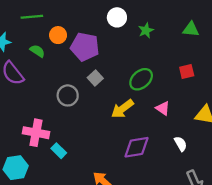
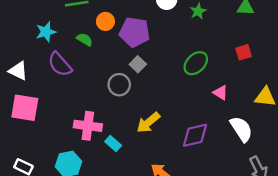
gray square: (95, 78) -> (138, 64), moved
yellow arrow: (122, 109) -> (148, 123), moved
white semicircle: (181, 144) -> (241, 129), size x1.6

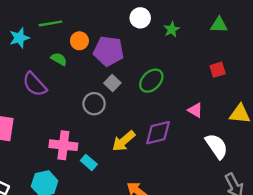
cyan star: (46, 32) -> (19, 38), moved
green ellipse: (196, 63) -> (151, 81), moved
purple diamond: (195, 135) -> (158, 133), moved

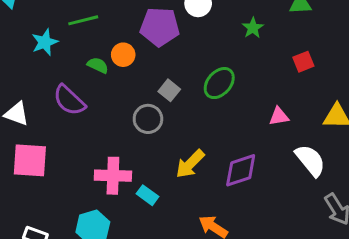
green star: (172, 29) -> (253, 28), moved
orange circle: (79, 41) -> (123, 55), moved
purple pentagon: (109, 51) -> (160, 27), moved
pink triangle: (195, 110) -> (279, 116), turned -35
purple diamond: (158, 133) -> (241, 170), moved

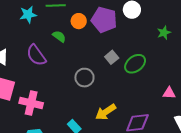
orange circle: (123, 55) -> (79, 21), moved
gray square: (169, 90) -> (112, 57), moved
pink cross: (113, 176) -> (31, 103), moved

